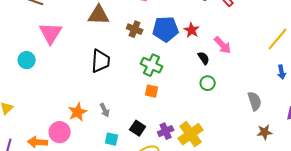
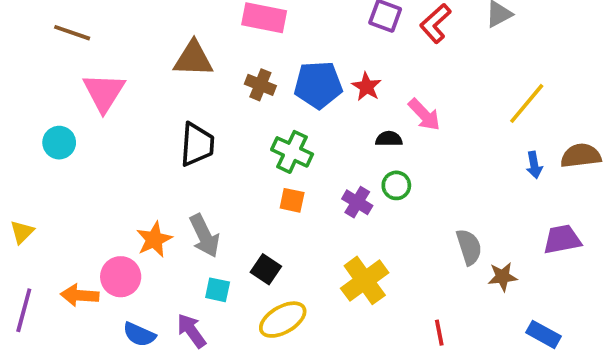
black semicircle: (204, 58) -> (389, 139), turned -56
gray semicircle: (255, 101) -> (469, 247), moved
gray arrow: (105, 110) -> (204, 236), size x1.6
purple cross: (166, 131) -> (357, 202), moved, turned -35

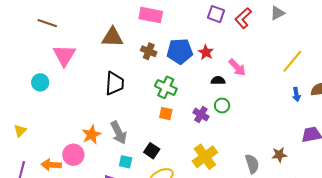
gray semicircle: (469, 247) -> (252, 164), moved

